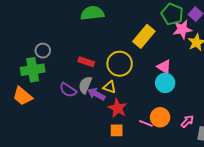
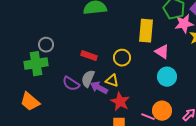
yellow rectangle: (144, 36) -> (146, 31), turned -35
yellow circle: (120, 64) -> (122, 58), size x0.7
pink triangle: (164, 67) -> (162, 52), moved
orange trapezoid: (23, 96) -> (30, 102), moved

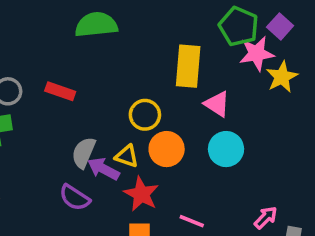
red rectangle: (89, 56) -> (60, 91), moved
purple semicircle: (71, 84) -> (75, 198), moved
orange circle: (162, 111) -> (167, 149), moved

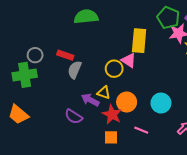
pink triangle: (217, 104) -> (129, 60), moved
orange circle: (167, 149) -> (127, 102), moved
cyan circle: (226, 149) -> (161, 103), moved
gray semicircle: (84, 153) -> (75, 70), moved

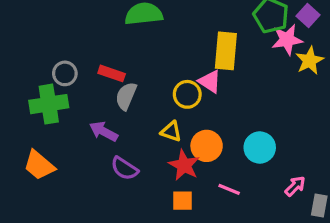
purple arrow: (90, 100) -> (104, 131), moved

